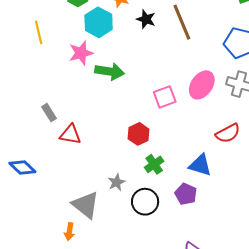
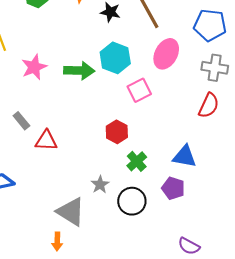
cyan hexagon: (99, 22) -> (115, 58), moved
pink star: (81, 53) -> (34, 67), moved
pink ellipse: (202, 85) -> (166, 54), moved
red semicircle: (228, 133) -> (209, 106), moved, turned -30

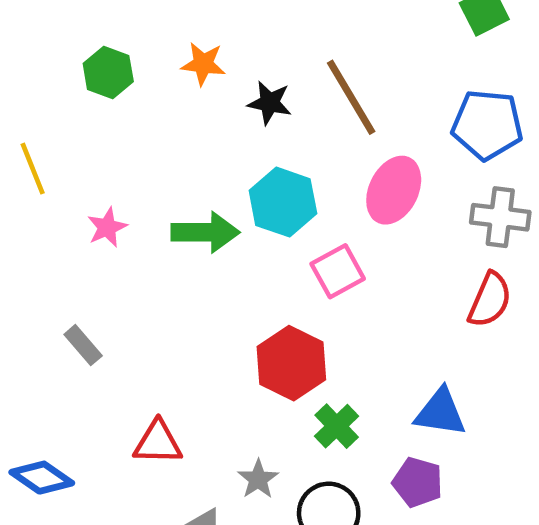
pink star: (34, 67) -> (107, 227), size x0.7
red hexagon: (117, 132) -> (291, 363), size x1.4
red triangle: (46, 141) -> (158, 443), moved

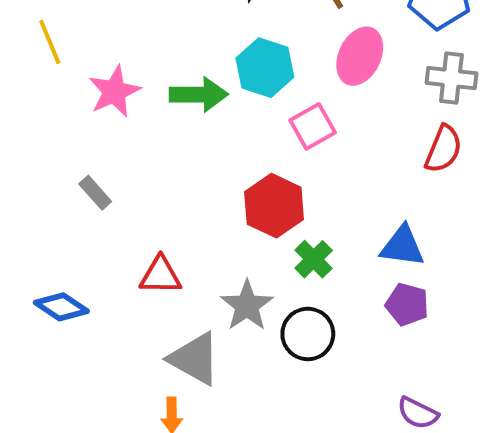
pink star: (107, 227) -> (114, 91), size x1.5
gray star: (258, 479) -> (247, 306), size x1.5
purple pentagon: (418, 482) -> (407, 304), moved

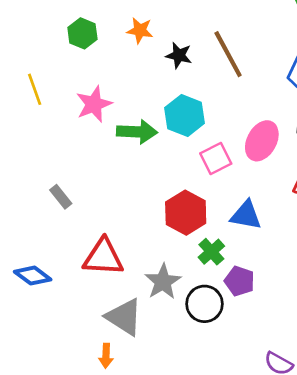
pink ellipse: (360, 56) -> (262, 141), moved
pink star: (114, 91) -> (94, 104), moved
blue triangle: (402, 246) -> (246, 215), moved
red triangle: (160, 275) -> (103, 257), size x1.4
purple pentagon: (407, 304) -> (239, 281), moved

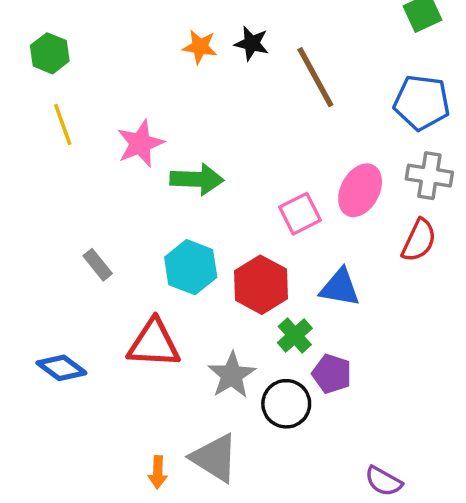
green hexagon: (82, 33) -> (50, 53), moved
black star: (179, 55) -> (252, 43), moved
cyan hexagon: (185, 115) -> (191, 267), moved
gray triangle: (124, 317) -> (215, 458), moved

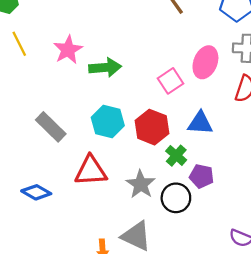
gray rectangle: (98, 265) -> (51, 127), size x1.6

